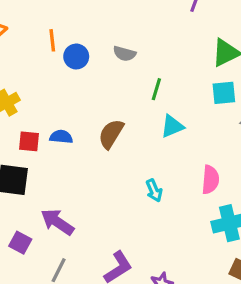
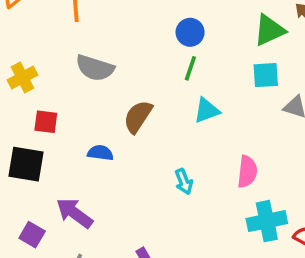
gray semicircle: (124, 54) -> (95, 68), moved, size x1.5
blue circle: (76, 57) -> (190, 32), moved
blue semicircle: (61, 137) -> (100, 153), moved

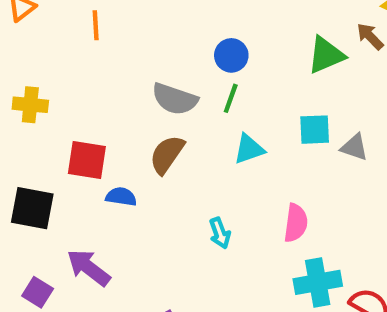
gray semicircle: (95, 68) -> (175, 99), moved
cyan square: (266, 75) -> (315, 130), moved
yellow cross: (22, 78) -> (30, 105), turned 32
red square: (46, 122) -> (87, 160), moved, size x1.4

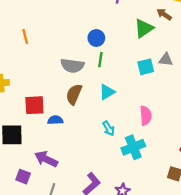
gray triangle: (354, 147) -> (166, 60), moved
cyan triangle: (249, 149) -> (107, 92), moved
cyan cross: (318, 282) -> (133, 147), moved

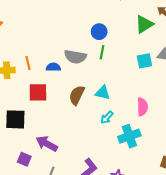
orange line: (25, 37) -> (28, 63), moved
cyan triangle: (107, 92) -> (103, 93), moved, turned 42
brown semicircle: (74, 94) -> (77, 95), moved
blue semicircle: (55, 120) -> (53, 67), moved
cyan arrow: (109, 128) -> (107, 117), turned 72

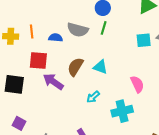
pink semicircle: (142, 107) -> (137, 84), turned -30
cyan arrow: (107, 117) -> (93, 97), moved
purple arrow: (47, 144) -> (53, 82), moved

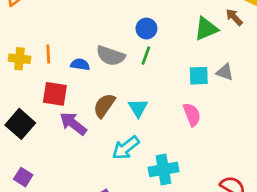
cyan triangle: (100, 67) -> (138, 108), turned 35
black square: (14, 84) -> (20, 124), turned 30
pink semicircle: (137, 84) -> (192, 115), moved
cyan arrow: (93, 97) -> (126, 148), size x1.5

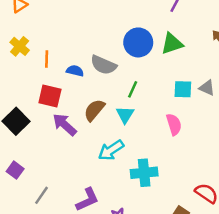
blue circle: (146, 29) -> (138, 42), size x1.5
green triangle: (206, 29) -> (172, 44), moved
green line: (146, 56) -> (133, 89), moved
yellow cross: (19, 59) -> (20, 46), moved, turned 30

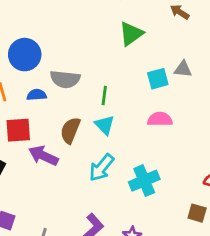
blue circle: (138, 42) -> (25, 55), moved
pink semicircle: (174, 124) -> (160, 119), turned -55

